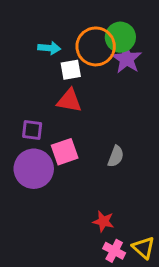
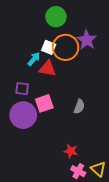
green circle: (120, 37) -> (56, 17), moved
orange circle: (96, 46) -> (66, 47), moved
cyan arrow: (49, 48) -> (34, 59), moved, turned -56
white square: (71, 70) -> (49, 47), turned 32

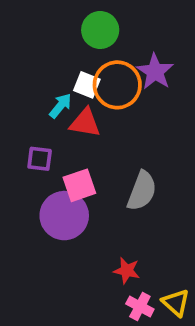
gray semicircle: (79, 107) -> (142, 191), size x1.5
purple circle: (23, 115) -> (64, 216), moved

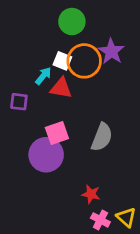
purple square: (40, 159) -> (19, 102), moved

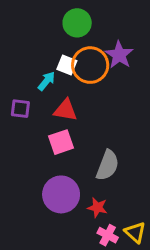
red triangle: (61, 88) -> (65, 110), moved
gray semicircle: (102, 137) -> (108, 165), moved
purple circle: (46, 155) -> (61, 194), moved

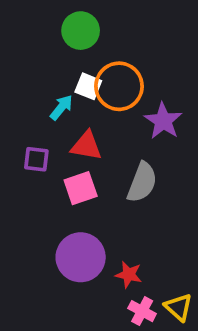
green circle: (77, 23) -> (81, 31), moved
purple star: (119, 55) -> (163, 121), moved
purple square: (20, 109) -> (36, 159), moved
gray semicircle: (108, 165) -> (142, 182), moved

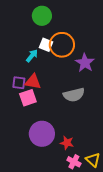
red triangle: (86, 146) -> (33, 82), moved
gray semicircle: (142, 182) -> (74, 95), turned 55
pink square: (81, 188) -> (28, 98), moved

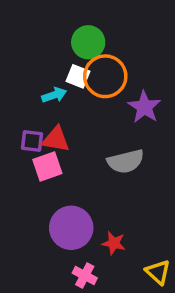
green circle: (42, 16) -> (88, 42), moved
cyan arrow: (32, 56) -> (54, 95), turned 32
pink cross: (74, 162) -> (85, 275), moved

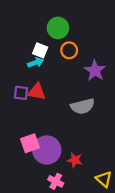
white square: (78, 76) -> (40, 50), moved
orange circle: (105, 76) -> (69, 50), size x0.6
pink square: (47, 167) -> (30, 143), moved

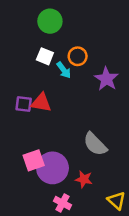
green circle: (58, 28) -> (50, 21), moved
cyan arrow: (36, 63) -> (64, 70), moved, turned 72
gray semicircle: (83, 106) -> (95, 144), moved, turned 60

